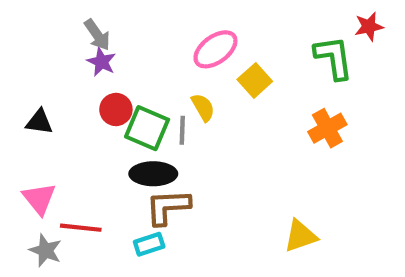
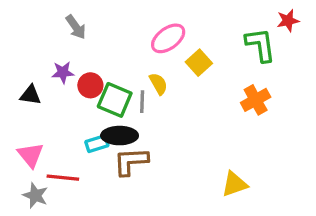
purple star: (101, 62) -> (63, 72), moved, turned -30
cyan rectangle: (149, 244) -> (97, 144), moved

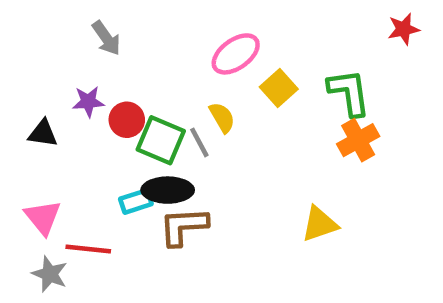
green L-shape: (260, 45) -> (349, 93), moved
gray line: (142, 102) -> (199, 142), turned -30
yellow triangle: (235, 184) -> (320, 224), moved

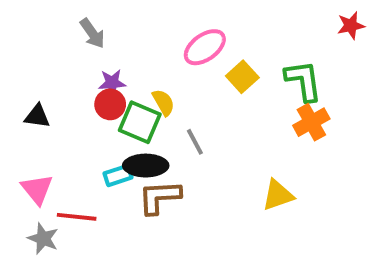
purple star: (88, 102) -> (112, 83), moved
yellow semicircle: (222, 117) -> (163, 102), moved
gray line: (199, 142) -> (195, 142), moved

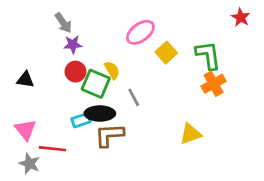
red star: (351, 25) -> (241, 17), turned -30
purple star: (112, 83) -> (73, 44), moved

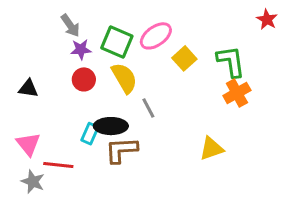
yellow semicircle: (112, 70) -> (124, 78), size x1.5
green square: (96, 84) -> (117, 42), moved
cyan rectangle: (81, 120) -> (90, 134), turned -48

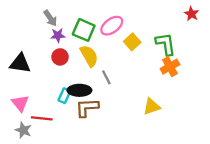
black triangle: (28, 88) -> (20, 63), size x1.5

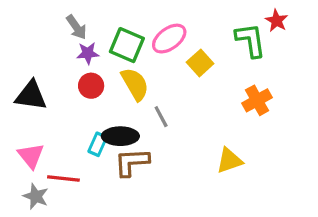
red star: (191, 14) -> (277, 21), moved
green L-shape: (166, 44) -> (251, 40), moved

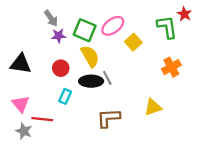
red circle: (91, 86) -> (61, 68), moved
black ellipse: (120, 136) -> (91, 81), moved
brown L-shape: (132, 162) -> (108, 118), moved

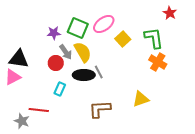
gray arrow: (51, 18) -> (66, 52), moved
green L-shape: (167, 27) -> (154, 38), moved
orange cross: (171, 67) -> (158, 62), turned -30
pink triangle: (21, 104) -> (13, 77), moved, turned 42

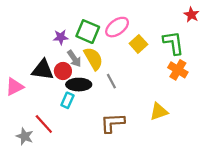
black triangle: (19, 59) -> (43, 70), moved
black ellipse: (84, 75) -> (79, 85), moved
red line: (39, 110) -> (44, 124), turned 42

